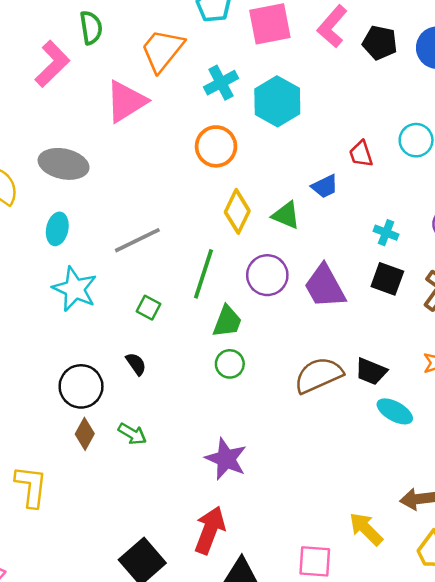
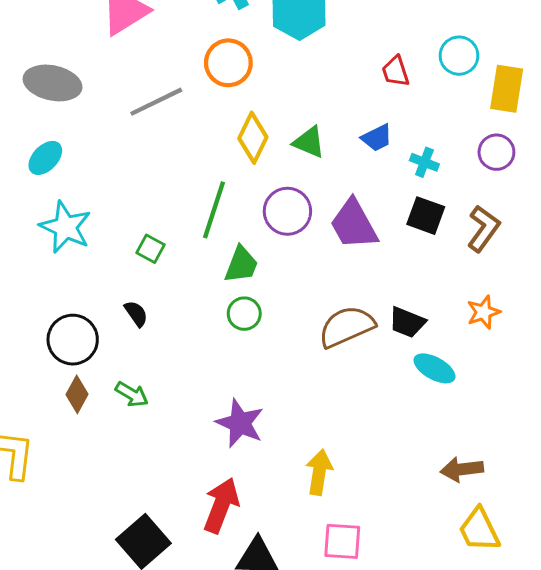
blue trapezoid: (325, 186) -> (377, 138), moved
cyan ellipse: (57, 229) -> (45, 158), turned 32
gray line: (137, 240) -> (156, 102), moved
yellow arrow: (366, 529) -> (319, 472), moved, turned 54

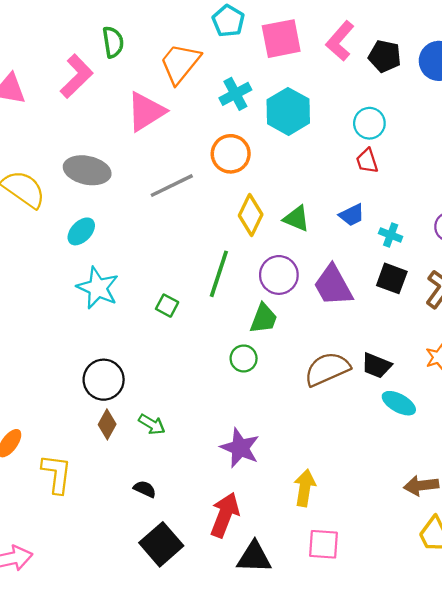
cyan circle: (459, 56) -> (369, 123), moved
green trapezoid: (241, 265) -> (264, 318), moved
black semicircle: (136, 314) -> (145, 489), moved, turned -30

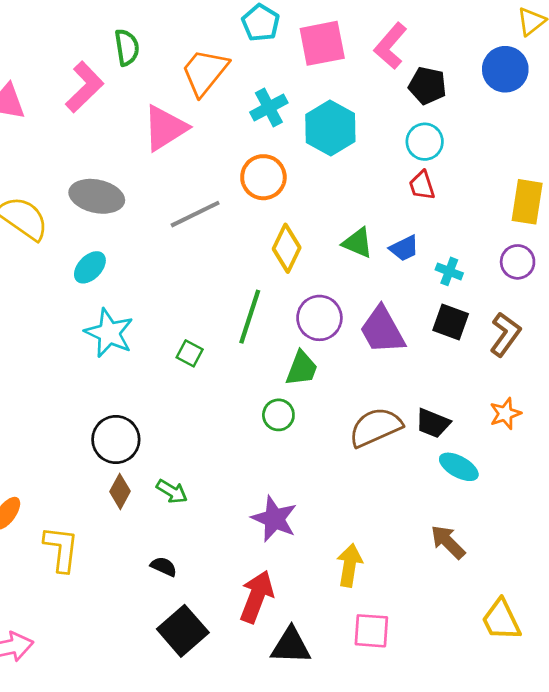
black pentagon: (385, 56) -> (427, 86), moved
green triangle: (297, 219) -> (358, 243), moved
brown arrow: (421, 485) -> (448, 542), moved, turned 52

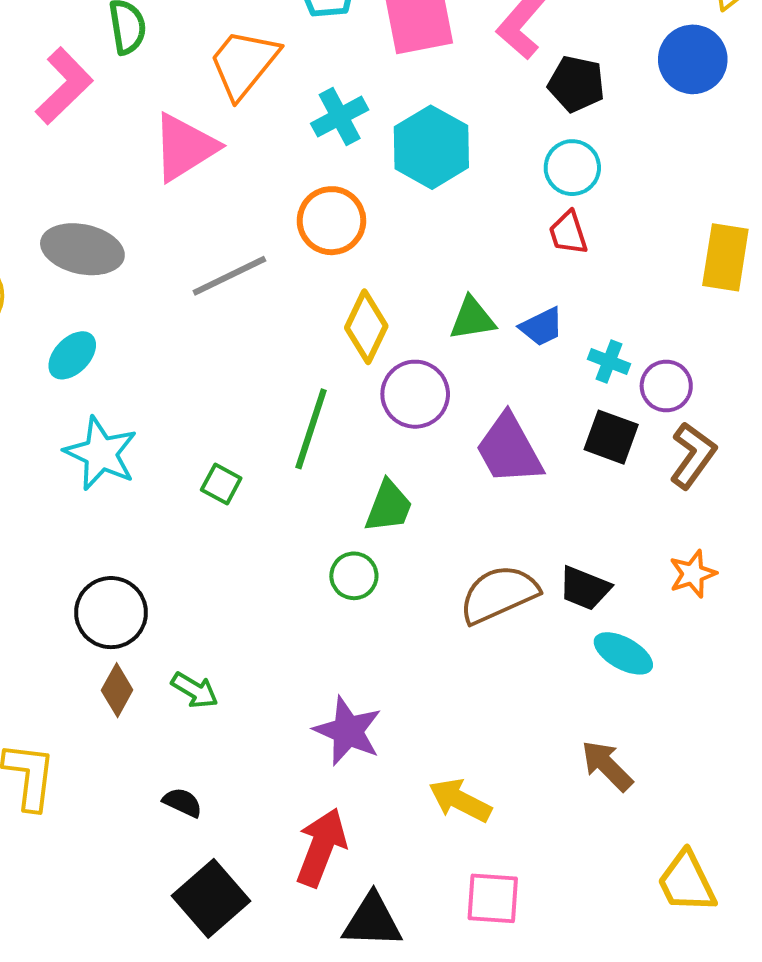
green triangle: (358, 243) -> (472, 319), turned -32
purple circle: (518, 262) -> (666, 386), moved
purple circle: (319, 318) -> (415, 394), moved
yellow arrow: (350, 565) -> (460, 800), turned -72

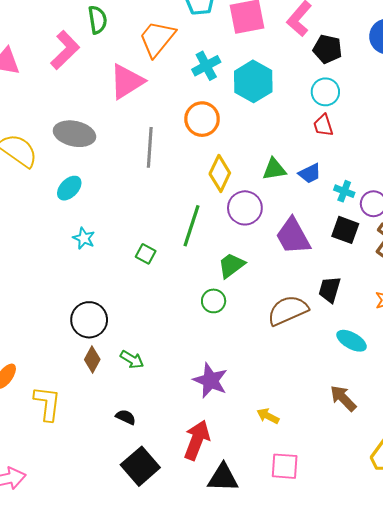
gray line: (229, 276) -> (150, 147), turned -60
cyan star: (101, 453) -> (84, 238), size x0.6
green trapezoid: (389, 506) -> (231, 265), turned -148
black trapezoid: (585, 588) -> (330, 289), moved, turned 84
yellow arrow: (460, 800) -> (268, 416), size x0.7

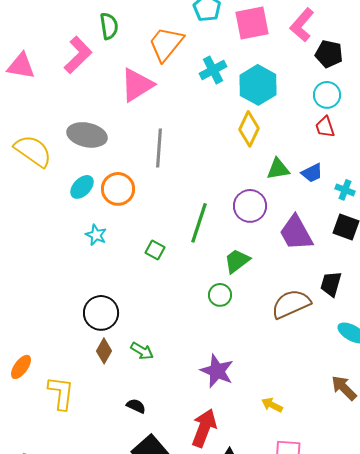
orange circle: (202, 119) -> (118, 189), moved
yellow diamond: (220, 173) -> (249, 129), moved

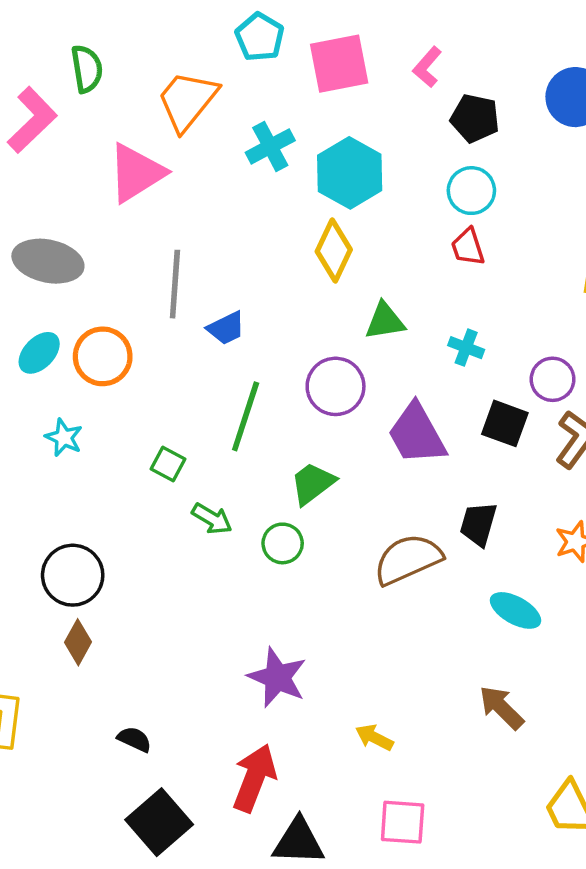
pink L-shape: (302, 25) -> (427, 67), size x0.7
blue trapezoid: (312, 173) -> (226, 328), moved
cyan cross: (345, 190) -> (466, 348), moved
green arrow: (142, 351) -> (212, 519), moved

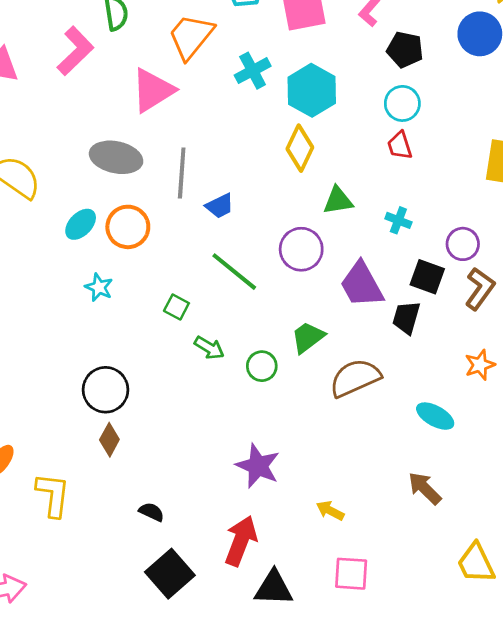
gray ellipse: (48, 261) -> (116, 157), moved
green line: (246, 416) -> (234, 272), turned -69
green trapezoid: (313, 483) -> (308, 337), moved
black trapezoid: (478, 524) -> (406, 318), moved

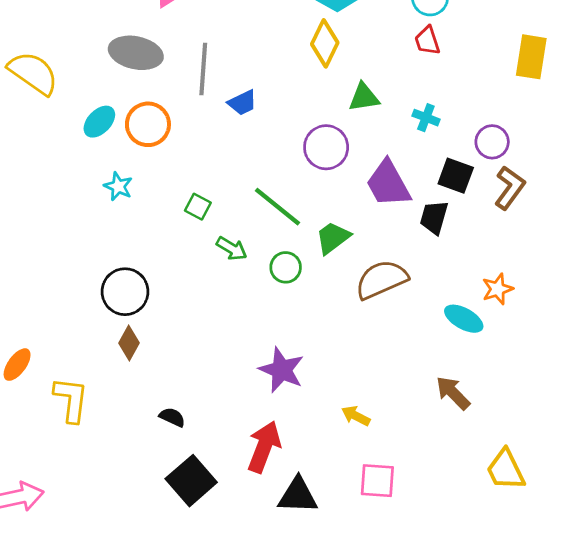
green line: (234, 272) -> (278, 207), moved
orange star: (480, 365) -> (498, 289), moved

